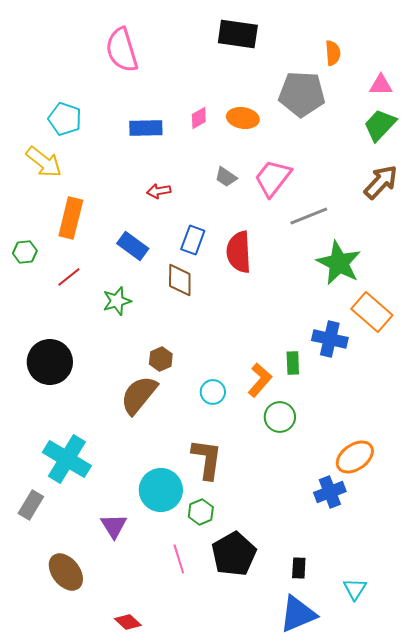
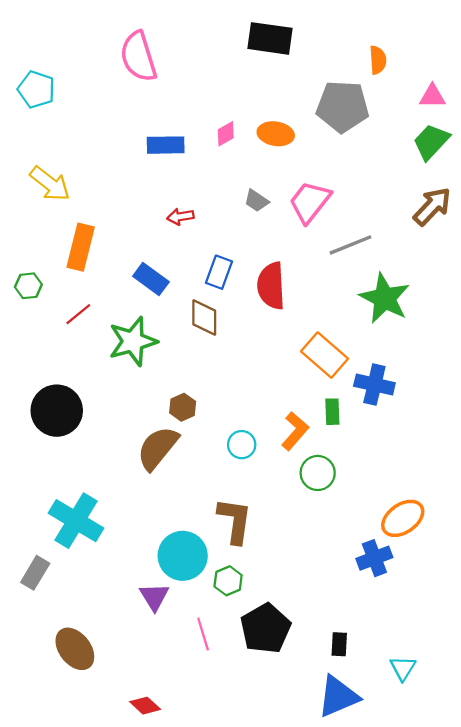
cyan pentagon: (65, 119) -> (36, 89), moved
green star: (117, 301) -> (133, 341), size x1.5
orange rectangle: (372, 312) -> (324, 355), moved
purple triangle: (114, 526) -> (154, 597), moved

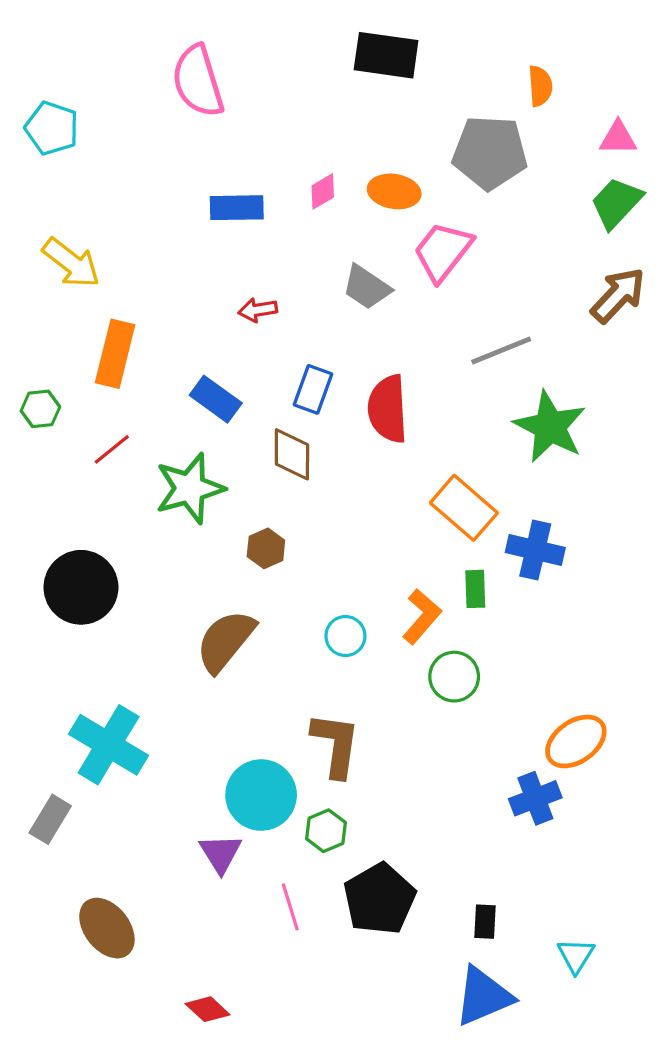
gray trapezoid: (256, 201) -> (367, 287), size x1.4
pink trapezoid: (310, 202) -> (443, 251), moved
brown hexagon: (183, 407) -> (266, 548), moved

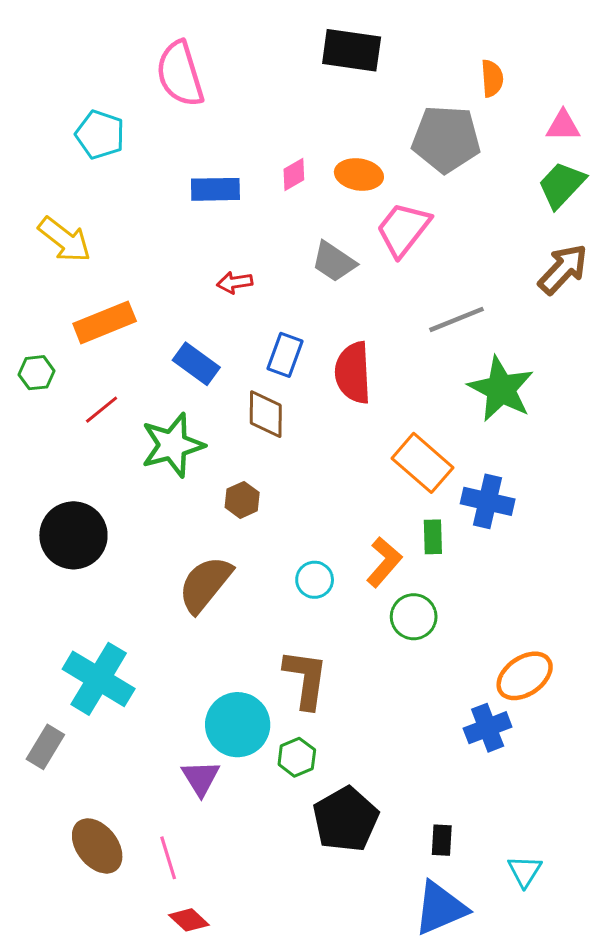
cyan pentagon: (52, 128) -> (100, 135), moved
orange rectangle: (115, 354) -> (105, 322), turned 54
pink line: (290, 907) -> (168, 858), moved

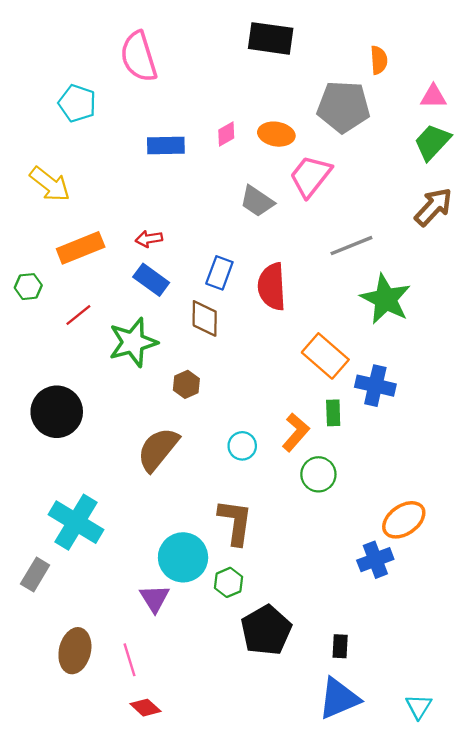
red arrow: (235, 282) -> (149, 239), moved
brown ellipse: (97, 846) -> (75, 651), turned 51
cyan triangle: (525, 871) -> (419, 706), moved

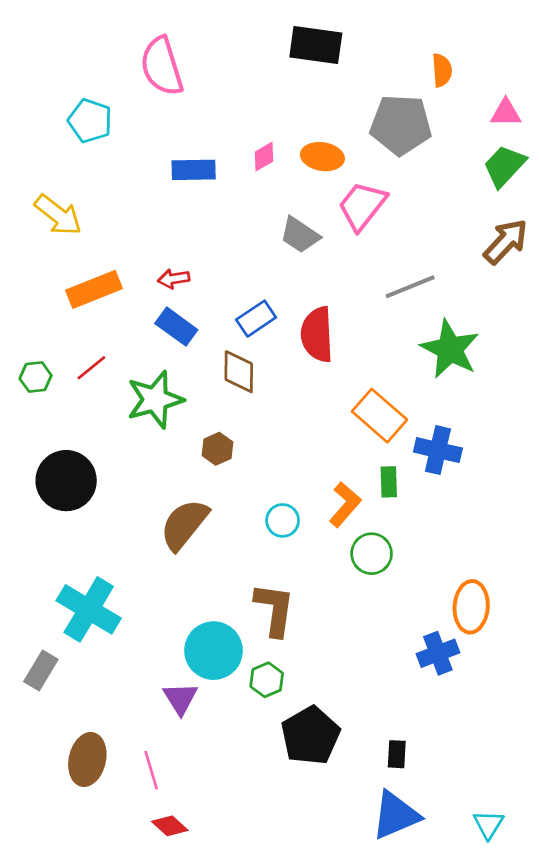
blue rectangle: (219, 273) -> (256, 319), turned 36
green hexagon: (28, 287) -> (36, 377), moved
orange ellipse: (404, 520) -> (471, 607), turned -51

